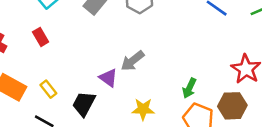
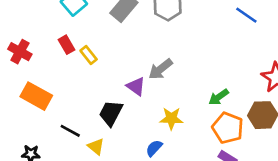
green arrow: (189, 88) -> (219, 97), turned 30
yellow rectangle: (48, 89) -> (89, 55), moved

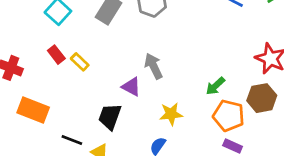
gray arrow: (161, 69) -> (154, 66), turned 110

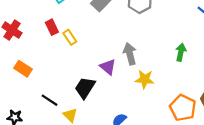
green arrow: (215, 86) -> (181, 52), moved, turned 132
orange rectangle: (33, 110) -> (23, 69), size x0.7
yellow star: (171, 114) -> (145, 79), moved

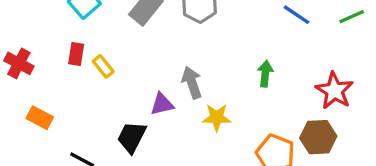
red rectangle: (52, 27) -> (76, 54), turned 40
purple triangle: (108, 67) -> (162, 104), turned -48

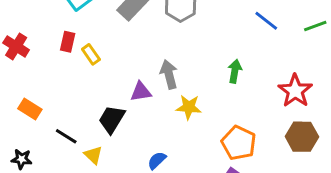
orange rectangle: (40, 118) -> (30, 109), moved
brown hexagon: (318, 137) -> (302, 137), moved

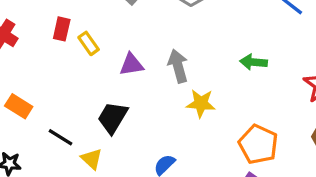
green arrow: (235, 71) -> (253, 62), turned -95
purple triangle: (141, 92) -> (131, 65), moved

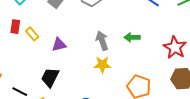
gray arrow: (178, 66) -> (102, 41), moved

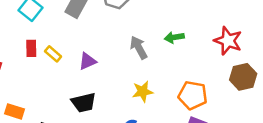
yellow star: (102, 65) -> (143, 91), moved
black trapezoid: (50, 77) -> (84, 103), turned -120

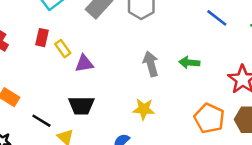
purple triangle: (87, 61) -> (84, 64), moved
orange pentagon: (193, 95) -> (209, 118), moved

